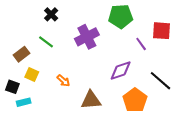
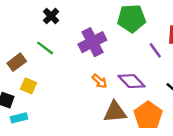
purple diamond: (121, 70) -> (132, 81), turned 65
orange arrow: (63, 81) -> (100, 81), moved
brown triangle: (91, 100) -> (115, 112), moved

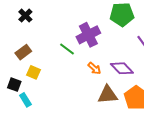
black cross: (51, 16) -> (25, 16), moved
green line: (45, 48) -> (67, 49), moved
cyan rectangle: (19, 118) -> (25, 100), turned 72

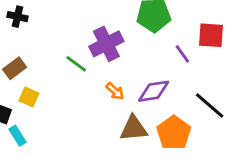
black cross: (25, 16) -> (17, 17), turned -32
purple diamond: (122, 68) -> (154, 91), turned -55

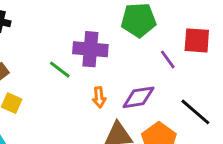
purple cross: (106, 44) -> (90, 49), turned 32
orange arrow: (115, 91) -> (99, 97), turned 42

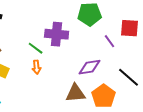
orange arrow: (99, 97) -> (37, 67), moved

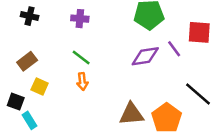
purple cross: (57, 34) -> (80, 19), moved, size x0.6
purple diamond: (90, 67) -> (145, 56), moved

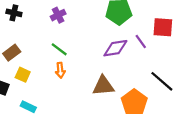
purple cross: (80, 19) -> (58, 15), turned -32
brown triangle: (131, 114) -> (103, 86), moved
cyan rectangle: (30, 120) -> (28, 107), moved, turned -32

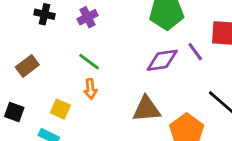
black cross: (14, 13) -> (44, 14), moved
yellow square: (23, 75) -> (60, 109), moved

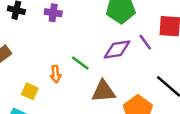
purple cross: (88, 17) -> (53, 13), turned 35
green line: (89, 62) -> (80, 63), moved

